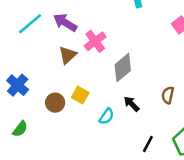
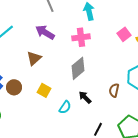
purple arrow: (65, 22) -> (45, 32), moved
pink cross: (95, 41) -> (81, 37), moved, turned 30
brown circle: (55, 103) -> (14, 87), moved

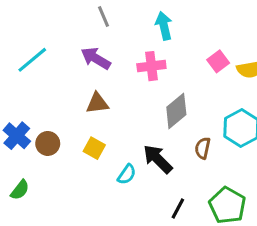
brown triangle: (34, 58) -> (97, 103), moved, turned 35
gray diamond: (78, 68) -> (176, 111), moved
black arrow: (85, 97) -> (158, 159), size x1.5

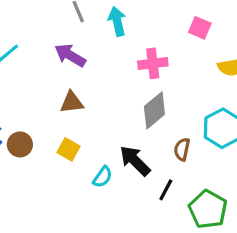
cyan arrow: (164, 26) -> (117, 21), moved
pink square: (218, 61) -> (200, 28), moved, turned -30
pink cross: (151, 66) -> (153, 63), moved
black line: (178, 209) -> (166, 190), moved

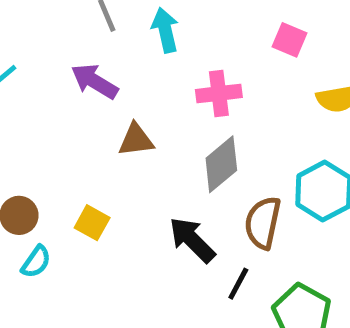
brown triangle: (72, 102) -> (136, 140), moved
brown semicircle: (182, 149) -> (263, 223), size x1.5
cyan semicircle: (103, 177) -> (36, 262), moved

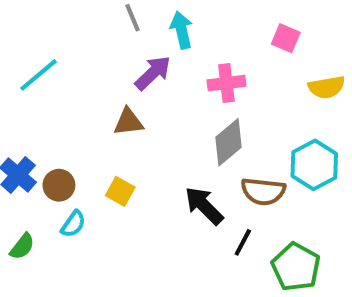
purple arrow: (95, 81) -> (153, 73), moved, turned 105
brown triangle: (136, 140) -> (128, 122), moved
brown semicircle: (263, 223) -> (263, 191), turned -96

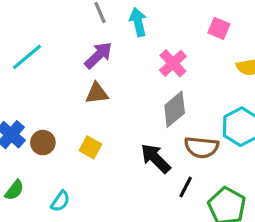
purple arrow: (153, 73) -> (98, 55), moved
pink cross: (226, 83) -> (173, 63), turned -36
cyan semicircle: (73, 224) -> (60, 201), moved

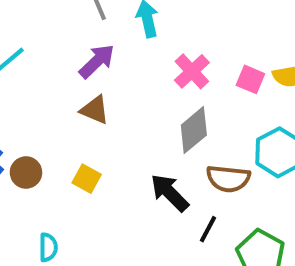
pink square: (219, 28) -> (250, 79), moved
brown triangle: (97, 93) -> (95, 110), turned 30
cyan semicircle: (60, 201) -> (48, 247), turned -35

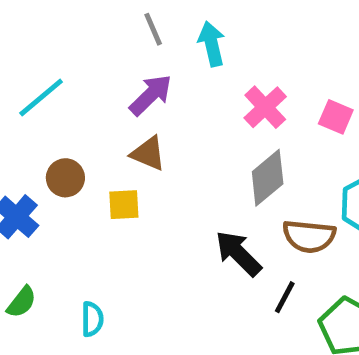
brown circle: (26, 172) -> (65, 178), moved
yellow square: (87, 179) -> (124, 205), moved, turned -32

